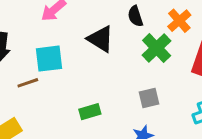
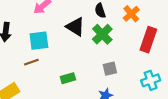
green cross: (157, 48) -> (102, 34), moved
brown line: (28, 83) -> (31, 62), moved

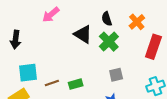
cyan square: (39, 41) -> (28, 73), moved
brown line: (31, 62) -> (52, 83), moved

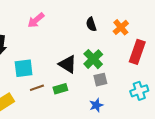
black triangle: (83, 34) -> (68, 64), moved
green cross: (109, 42) -> (93, 59), moved
cyan square: (28, 73) -> (24, 68), moved

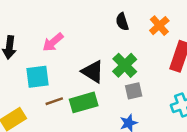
pink arrow: (36, 20) -> (53, 42), moved
green rectangle: (60, 89) -> (84, 102), size x1.5

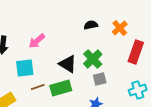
black semicircle: (122, 22) -> (91, 25), turned 96

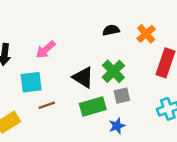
green rectangle: (61, 88) -> (93, 106), moved

